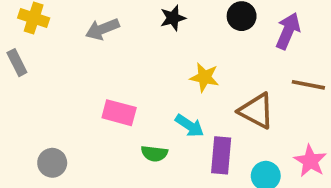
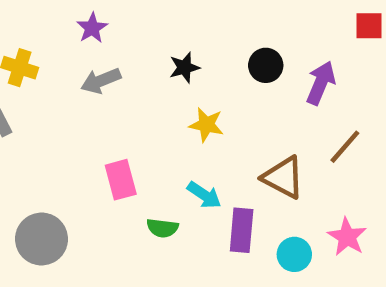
yellow star: (204, 77) -> (206, 125), moved
brown line: (308, 85) -> (345, 147), turned -60
pink rectangle: (119, 113) -> (121, 180), turned 60
gray circle: (52, 163) -> (42, 239), size x1.5

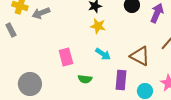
gray arrow: (101, 81) -> (41, 13), moved
yellow star: (206, 125) -> (98, 26), moved
cyan arrow: (204, 195) -> (103, 54), moved

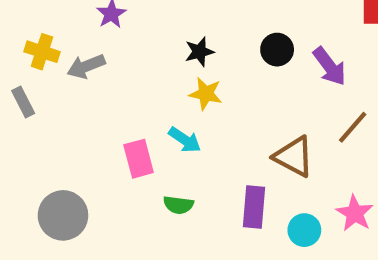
purple arrow: (157, 13) -> (330, 66), turned 120
cyan arrow: (103, 54) -> (185, 140), moved

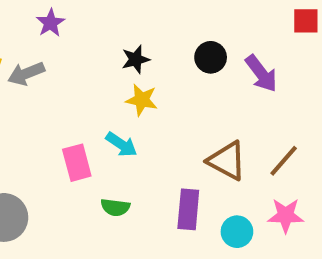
brown line: (353, 127) -> (284, 161), moved
pink star: (355, 213) -> (286, 215), turned -30

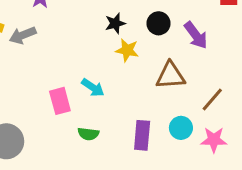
black star: (136, 59) -> (115, 23), moved
yellow star: (142, 100) -> (127, 50), moved
brown triangle: (227, 161) -> (170, 76), moved, turned -32
cyan circle: (237, 232) -> (181, 128), moved

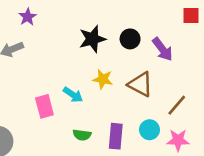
black star: (115, 23) -> (92, 39), size x1.5
yellow star: (127, 50) -> (103, 79), moved
brown triangle: (170, 76) -> (140, 84), turned 32
green semicircle: (88, 134) -> (82, 135), moved

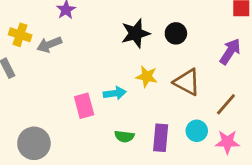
purple arrow: (162, 49) -> (230, 51), moved, turned -110
cyan arrow: (73, 95) -> (115, 93), turned -42

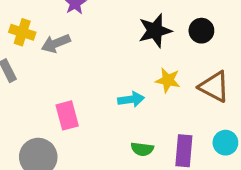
pink rectangle: (84, 106) -> (67, 115), moved

